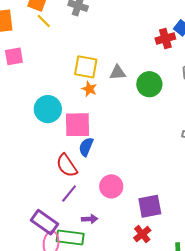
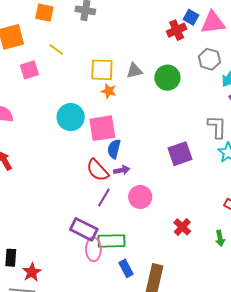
yellow line: (44, 21) -> (56, 49), moved
pink circle: (111, 186) -> (140, 197), moved
purple square: (150, 206) -> (180, 154), moved
purple arrow: (90, 219) -> (122, 170), moved

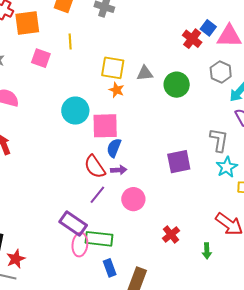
red cross: (177, 30) -> (192, 39), turned -36
yellow line: (56, 49) -> (70, 41), turned 42
pink square: (29, 70) -> (41, 58), turned 30

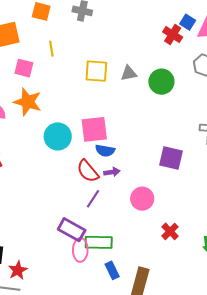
orange star: (117, 90) -> (28, 102), moved, size x1.8
cyan circle: (75, 111) -> (58, 136), moved
blue semicircle: (114, 148) -> (105, 151), turned -96
purple square: (179, 162) -> (171, 158), turned 30
pink circle: (133, 199) -> (142, 199), moved

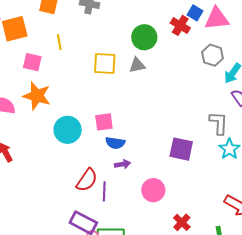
green circle: (161, 82) -> (144, 37), moved
pink square: (94, 129) -> (104, 122), size x0.7
red semicircle: (88, 171) -> (87, 180), moved, turned -105
purple line: (93, 199) -> (104, 191), turned -30

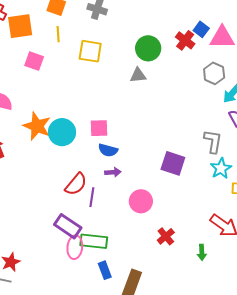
yellow line: (59, 42) -> (58, 34), moved
yellow square: (105, 64) -> (90, 51), moved
orange star: (37, 96) -> (37, 126), moved

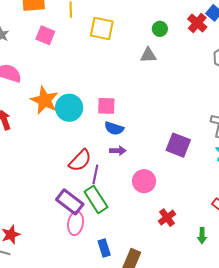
green circle: (148, 48) -> (160, 29), size x0.6
green rectangle: (94, 241) -> (96, 199), moved, turned 48

